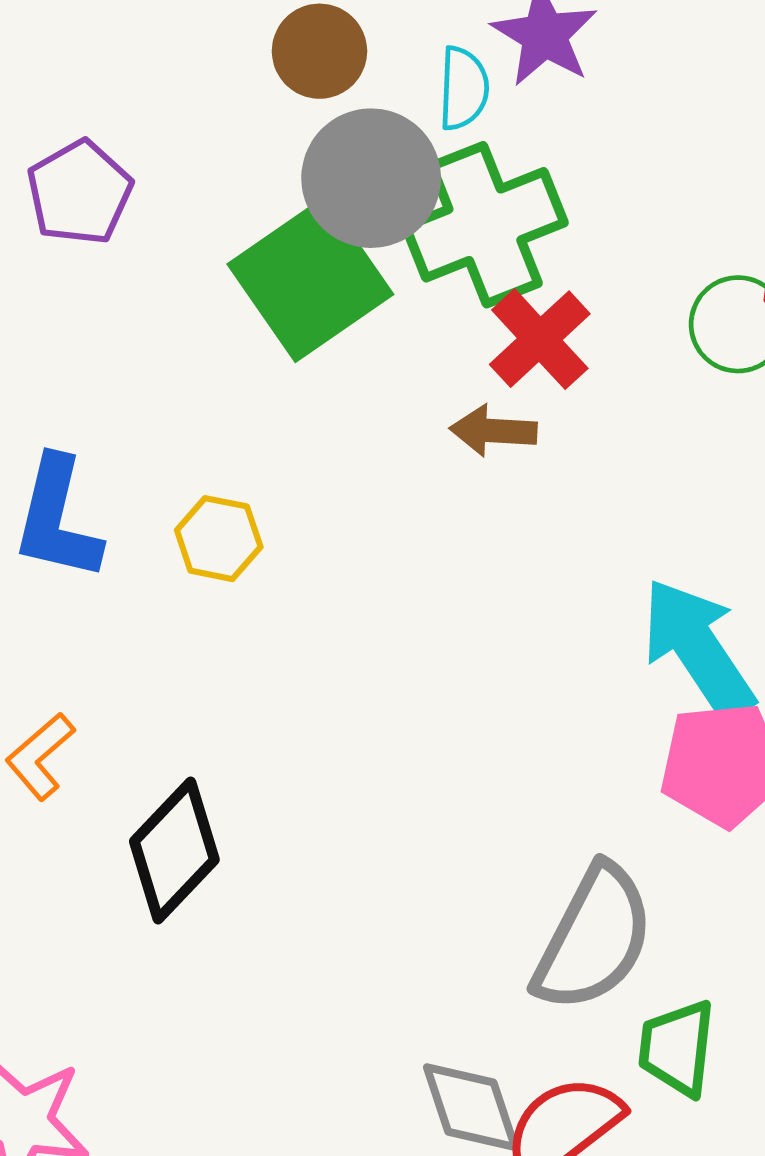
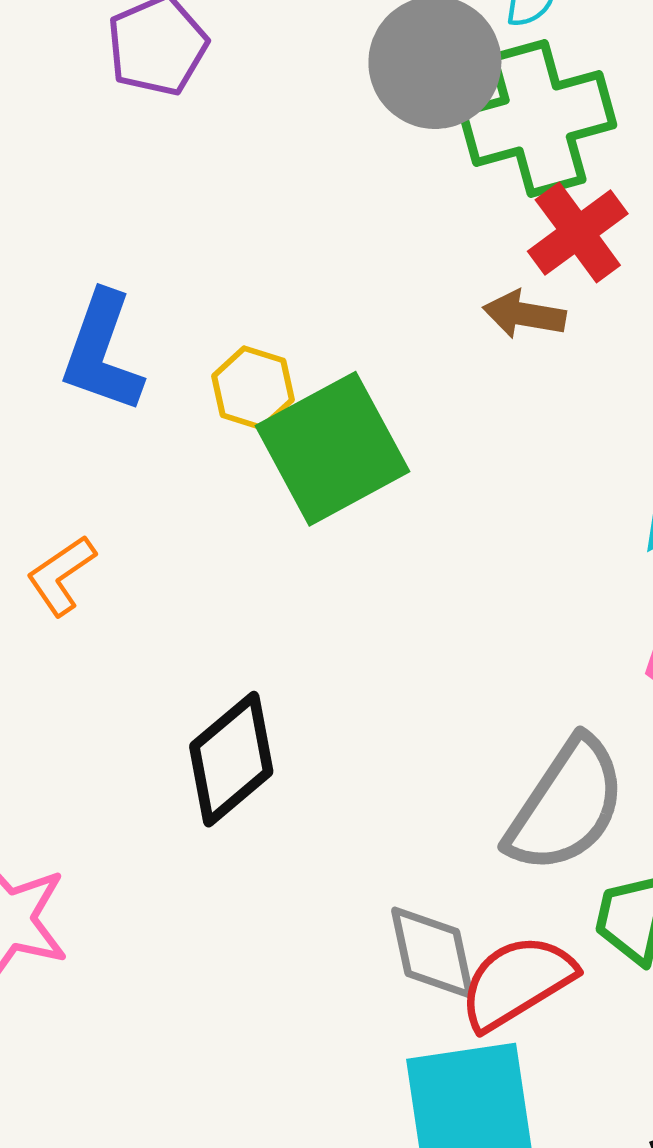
green square: (310, 279) -> (332, 449), moved
black diamond: (174, 850) -> (231, 759), moved

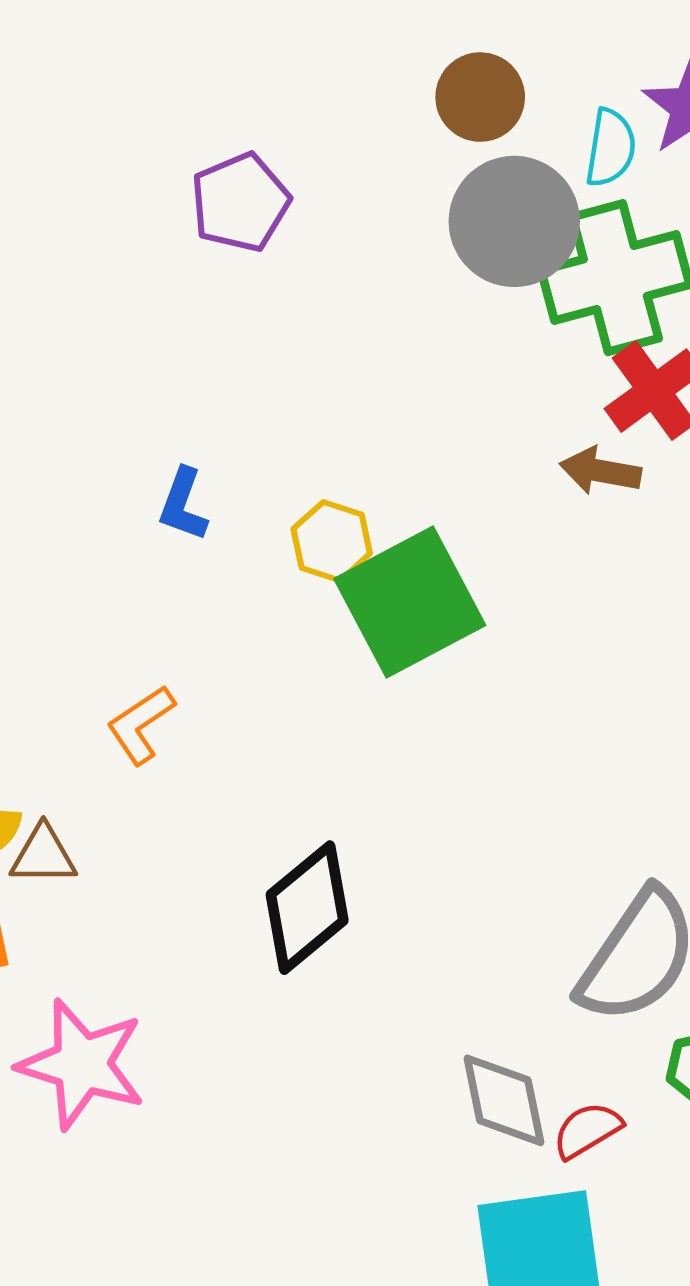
blue L-shape: (102, 352) -> (183, 505), size x0.6
red semicircle: (517, 982) -> (587, 1130), size x0.6

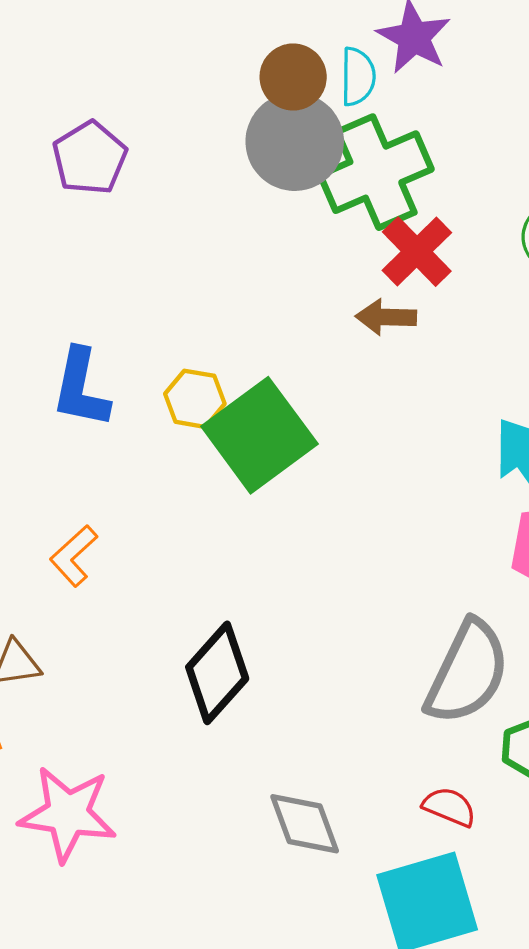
brown circle: (480, 97) -> (293, 77), moved
blue L-shape: (183, 505) -> (81, 388), size x1.5
gray diamond: (504, 1100) -> (305, 824), moved
red semicircle: (587, 1130) -> (449, 807), turned 62

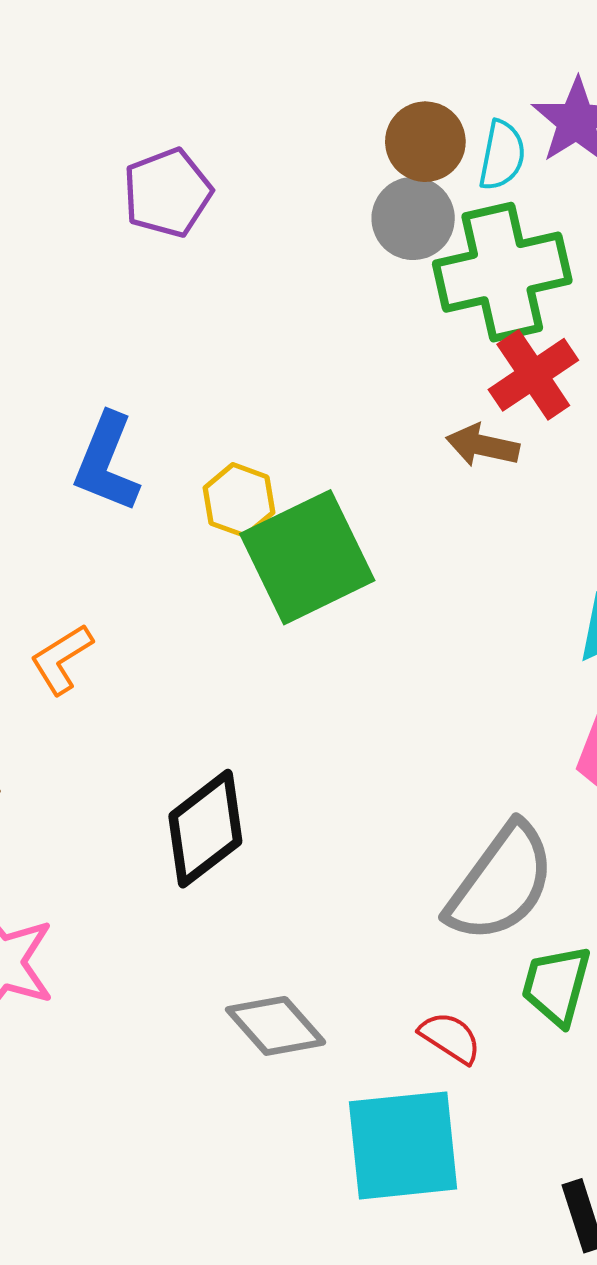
gray circle: (295, 142) -> (413, 218), size x0.7
gray diamond: (305, 824) -> (276, 1026), turned -32

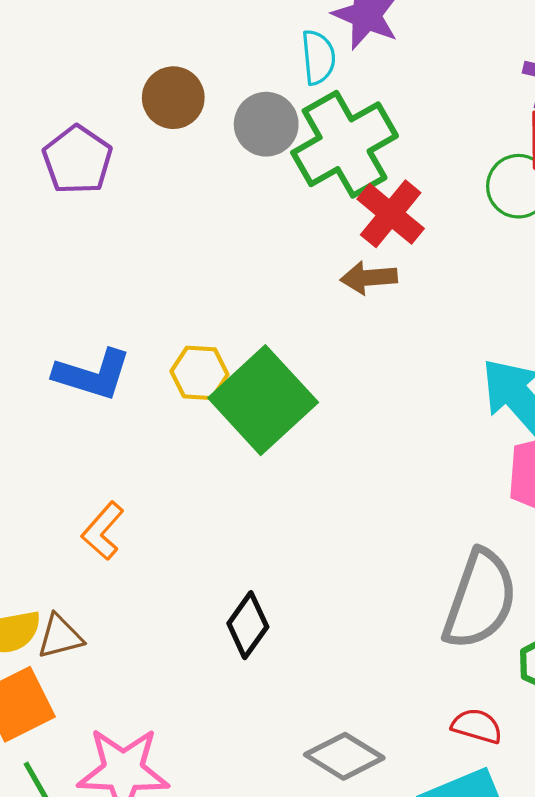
brown circle: (425, 142) -> (173, 98), moved
blue L-shape: (107, 463) -> (92, 375), turned -78
black diamond: (205, 829) -> (248, 625), size x0.7

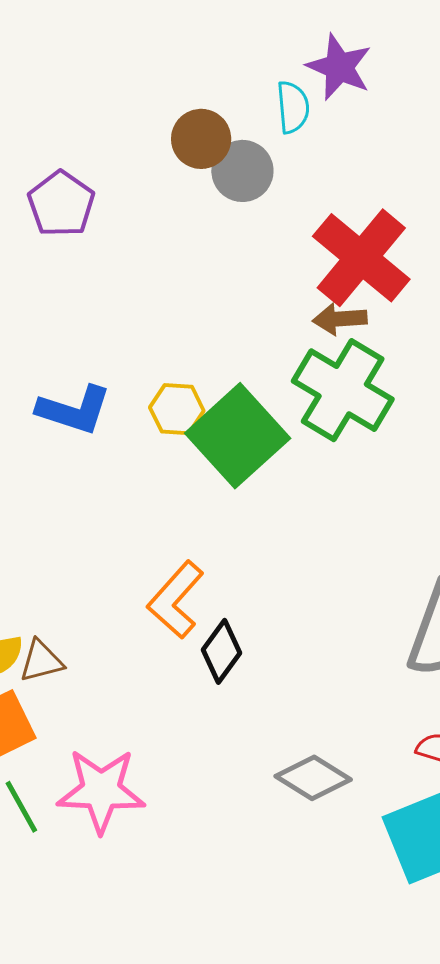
brown circle: (173, 98) -> (201, 139), moved
green cross: (345, 144) -> (343, 390), moved, turned -30
red cross: (391, 214) -> (361, 258), size x1.5
orange L-shape: (103, 531) -> (176, 600), moved, size x1.4

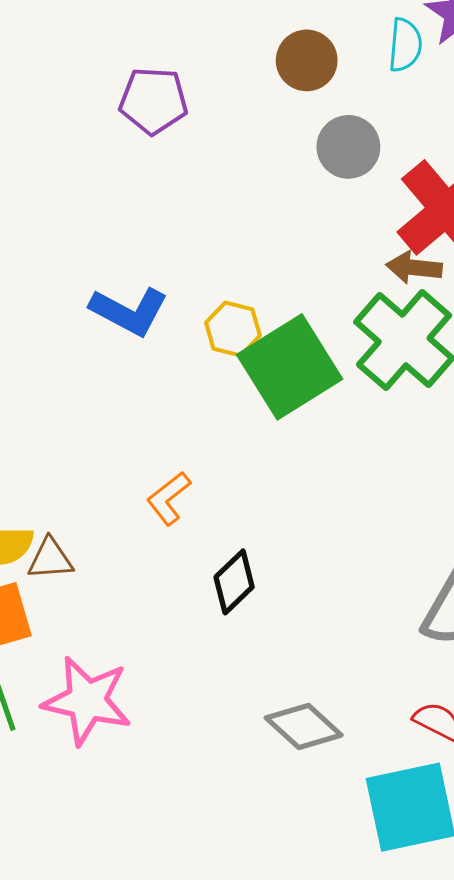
gray circle: (242, 171) -> (348, 147), moved
purple pentagon: (61, 204) -> (153, 101), turned 30
orange L-shape: (176, 600) -> (169, 498), moved, size x0.7

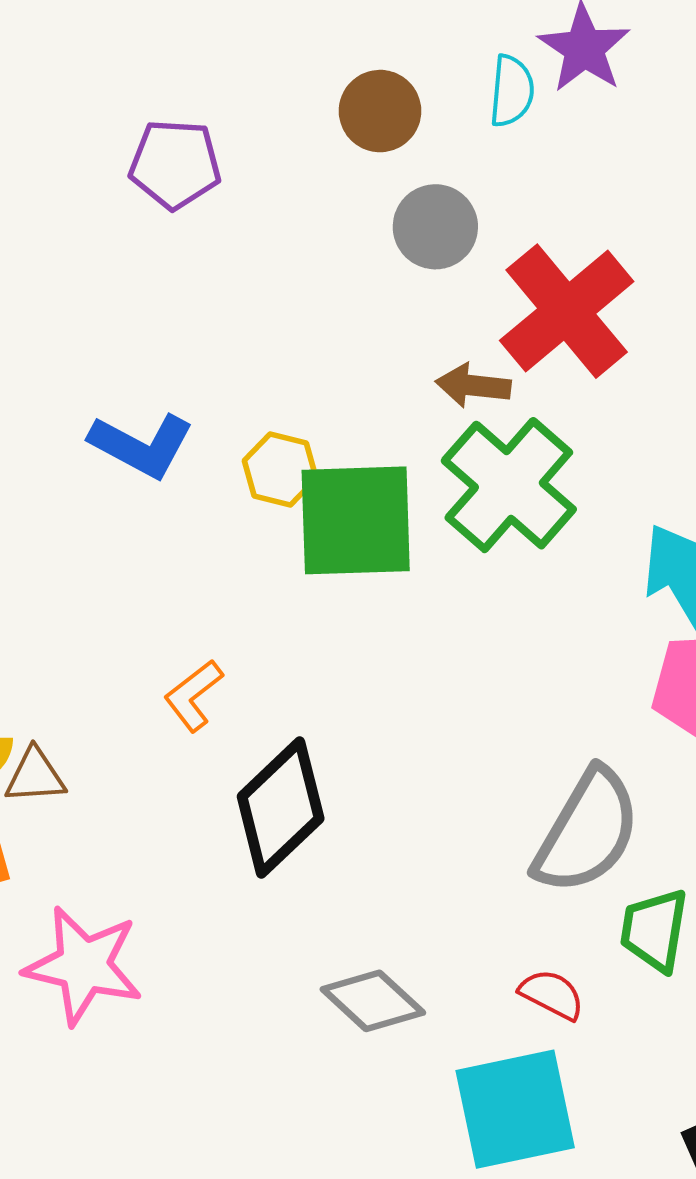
brown arrow: (414, 268) -> (473, 386), moved
green square: (290, 367) -> (356, 520), turned 30
black diamond: (234, 582) -> (281, 808), size x1.6

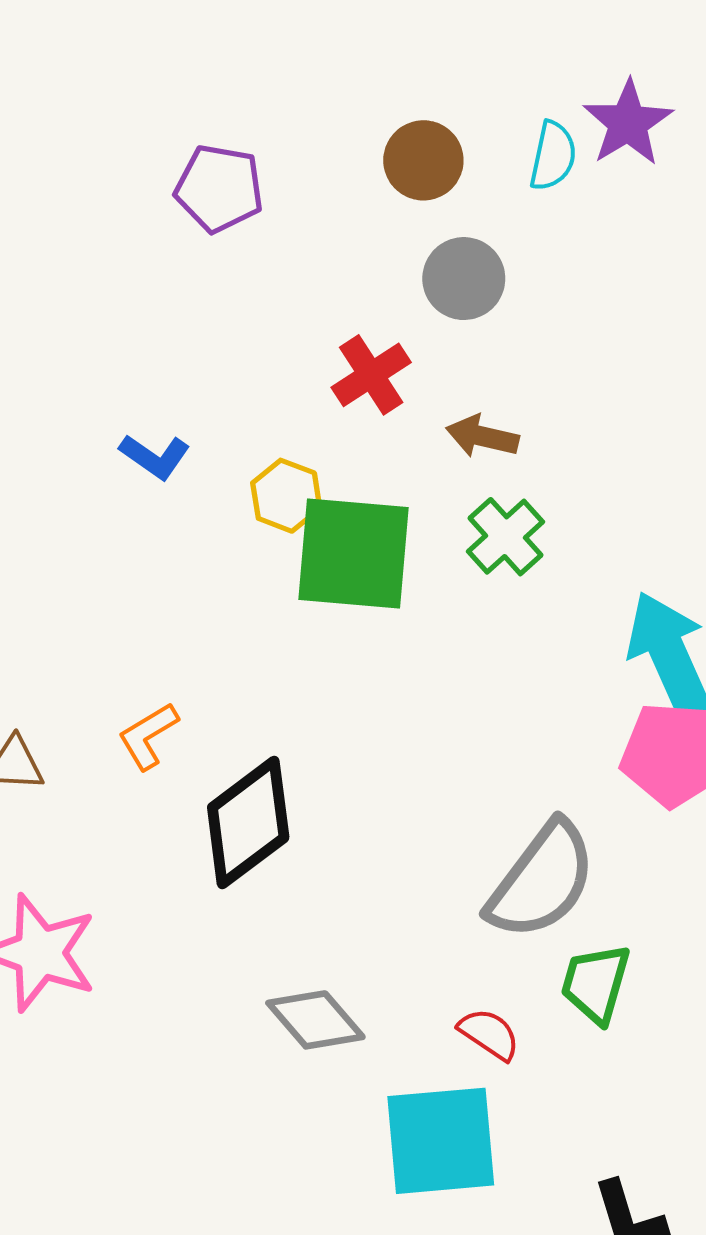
red cross: (567, 311) -> (371, 375), moved, size x0.6
blue L-shape: (141, 445) -> (155, 456), size x0.7
green cross: (509, 485) -> (506, 537), size x0.6
orange L-shape: (193, 695) -> (148, 736), moved

